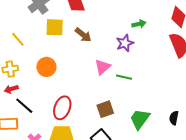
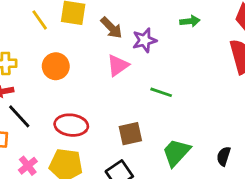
yellow line: (18, 39) -> (40, 20), moved
purple star: (125, 43) -> (145, 40), moved
pink triangle: (103, 67) -> (118, 65), moved
red ellipse: (62, 108) -> (71, 125), turned 70

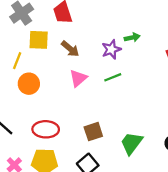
yellow line: (40, 20) -> (17, 61), moved, turned 63
purple star: (145, 40) -> (111, 49), moved
green line: (161, 92) -> (113, 77), moved, turned -35

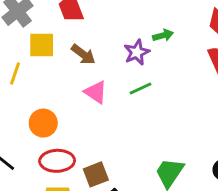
pink triangle: (78, 78) -> (96, 92), turned -42
orange circle: (29, 84) -> (43, 123), moved
brown square: (93, 132) -> (96, 174), moved

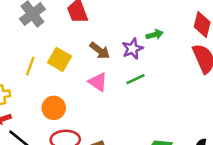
yellow square: (42, 45) -> (59, 59), moved, turned 30
brown arrow: (83, 54) -> (100, 50), moved

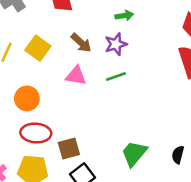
green arrow: (155, 35) -> (124, 16), moved
pink triangle: (98, 82) -> (76, 76), turned -30

